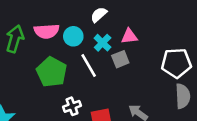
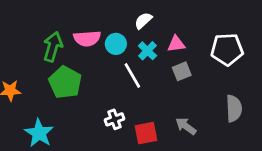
gray square: (120, 59) -> (182, 71), moved
white pentagon: (176, 63) -> (227, 49), moved
green pentagon: (52, 72) -> (65, 82), moved

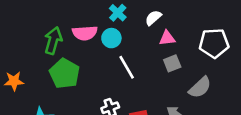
white semicircle: (143, 21) -> (153, 18), moved
cyan cross: (147, 51) -> (118, 13), moved
gray semicircle: (234, 108) -> (200, 87), moved, turned 50

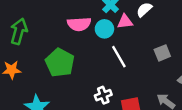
pink triangle: (167, 38) -> (125, 22), moved
green arrow: (53, 41) -> (19, 31), moved

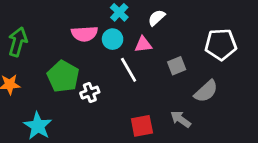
pink triangle: (125, 22) -> (143, 44), moved
white cross: (103, 95) -> (90, 93), moved

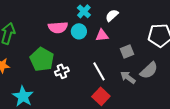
white line: (129, 70) -> (99, 71), moved
gray arrow: (181, 119) -> (128, 77), moved
red square: (142, 126) -> (101, 96), turned -36

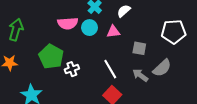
gray square: (127, 51) -> (139, 48), turned 32

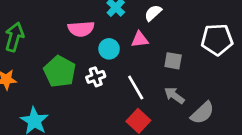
cyan circle: (89, 28) -> (109, 49), moved
gray semicircle: (162, 68) -> (202, 113), moved
white cross: (72, 69) -> (96, 77), moved

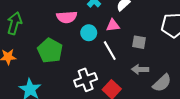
white cross: (96, 77) -> (86, 80), moved, size x1.5
white line: (136, 88) -> (110, 51), moved
gray arrow: (174, 96) -> (140, 69), turned -35

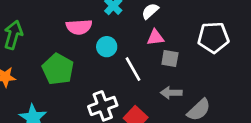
pink triangle: (113, 25) -> (155, 37), moved

